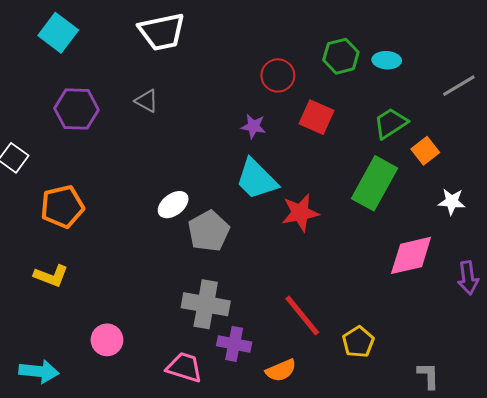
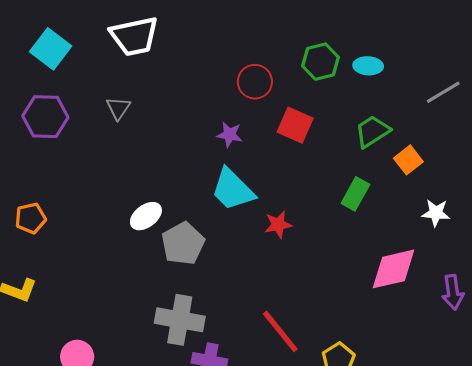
cyan square: (58, 33) -> (51, 49), moved
gray triangle: (147, 101) -> (118, 108), turned 35
green rectangle: (374, 183) -> (355, 194), size x0.6
orange pentagon: (62, 207) -> (31, 218), size x0.7
red star: (300, 213) -> (278, 225), size x0.7

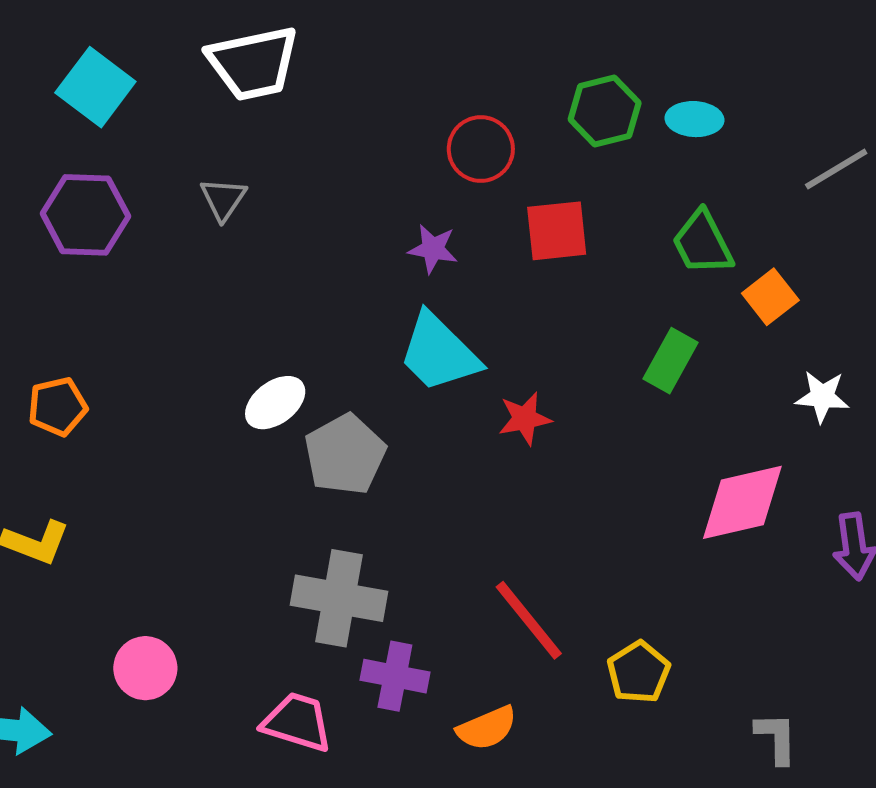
red square: (295, 125) -> (557, 231), turned -30
green trapezoid: (372, 131) -> (702, 243), turned -84

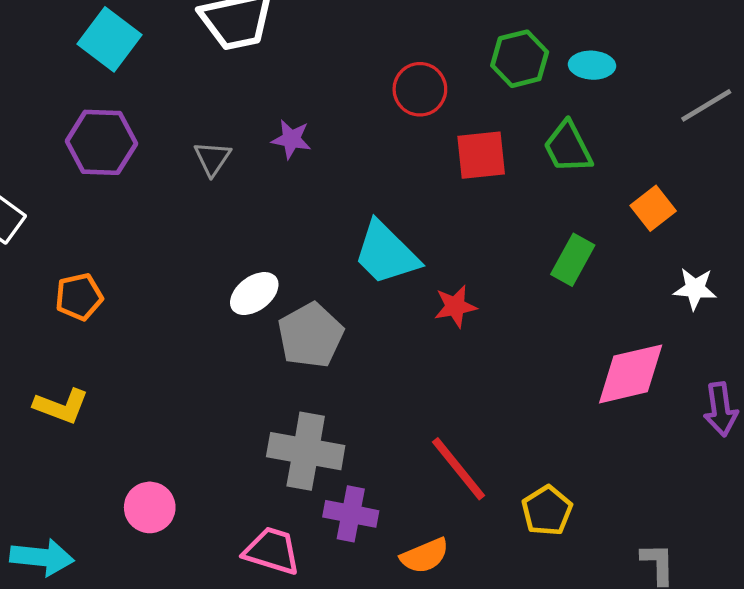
gray triangle: (223, 199) -> (212, 158), moved
green trapezoid: (702, 243) -> (568, 147), moved
purple star: (433, 249) -> (291, 139), moved

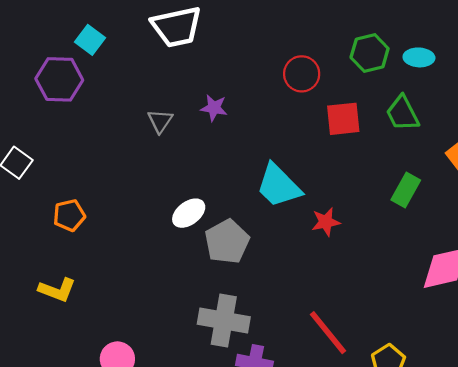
cyan square: (110, 39) -> (90, 40), size x0.7
purple hexagon: (101, 142) -> (59, 79), moved

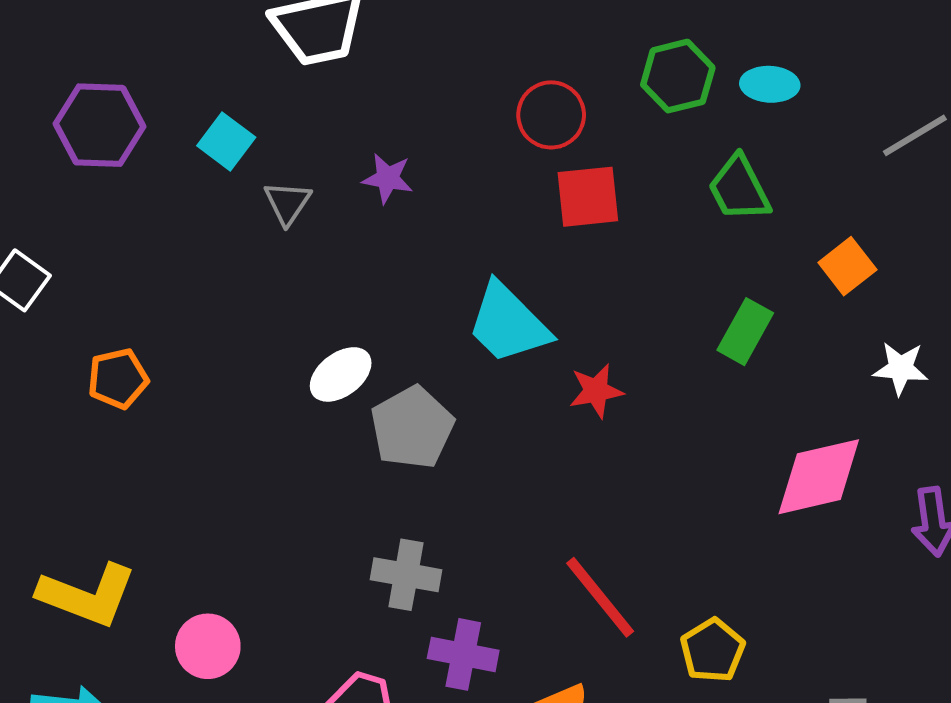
cyan square: (90, 40) -> (226, 141), moved
red square: (343, 119) -> (588, 197), moved
yellow L-shape: (57, 290) -> (87, 595), moved, size x1.4
gray cross: (224, 321) -> (406, 575), size x0.7

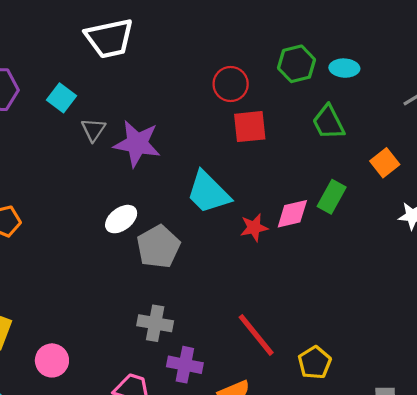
purple star: (388, 178) -> (137, 144), moved, size x1.8
pink diamond: (819, 477) -> (292, 214), moved, size x0.7

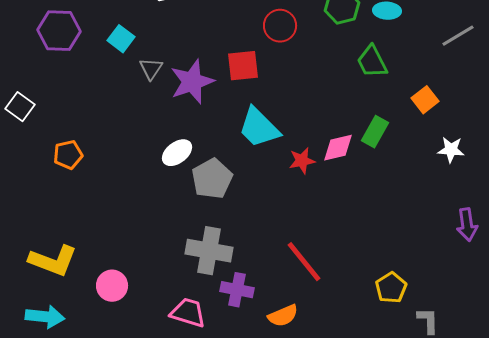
red square: (250, 127) -> (243, 66), moved
purple star: (137, 144) -> (192, 82), turned -30
gray cross: (155, 323) -> (209, 251), size x1.4
yellow pentagon: (315, 363) -> (391, 288), moved

